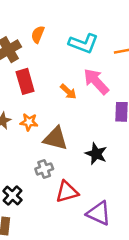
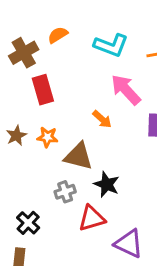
orange semicircle: (38, 34) -> (58, 35), turned 36
orange arrow: (68, 92) -> (102, 119), moved
black star: (96, 154) -> (107, 184), moved

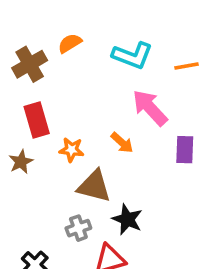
red rectangle: (43, 90) -> (37, 120), moved
orange star: (47, 137) -> (71, 150), moved

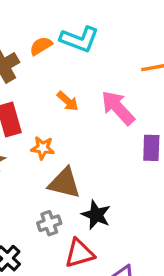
cyan L-shape: (132, 55) -> (79, 39), moved
orange arrow: (122, 143) -> (68, 101), moved

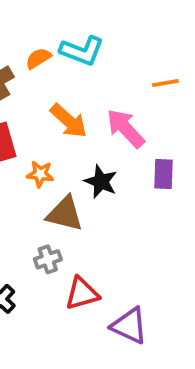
orange arrow: (68, 101) -> (69, 121), size x1.5
black star: (96, 215) -> (101, 182), moved

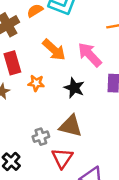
brown triangle: (65, 214) -> (71, 126), moved
red triangle: (82, 293) -> (62, 158), turned -40

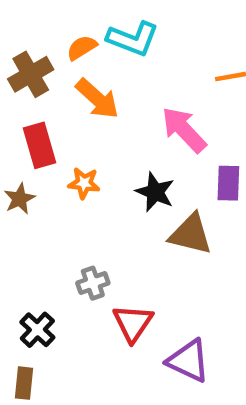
orange arrow: (54, 50) -> (97, 99), moved
brown triangle: (71, 126) -> (191, 234), moved

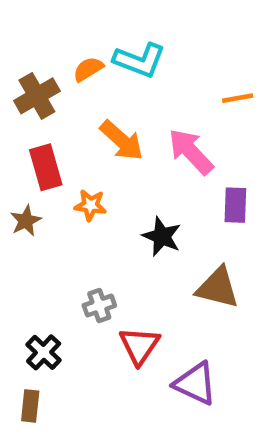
orange arrow: (97, 99) -> (122, 141), moved
black star: (155, 192) -> (162, 236), moved
brown triangle: (191, 234) -> (218, 288), moved

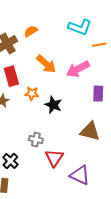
cyan L-shape: (139, 60) -> (80, 27), moved
pink arrow: (191, 152) -> (78, 69), turned -75
black star: (162, 236) -> (53, 105), moved
gray cross: (99, 306) -> (36, 140), turned 32

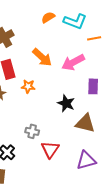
orange semicircle: (31, 31) -> (48, 17), moved
black star: (53, 105) -> (66, 103), moved
purple triangle: (80, 175) -> (86, 160), moved, turned -40

